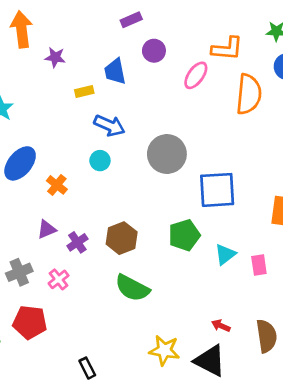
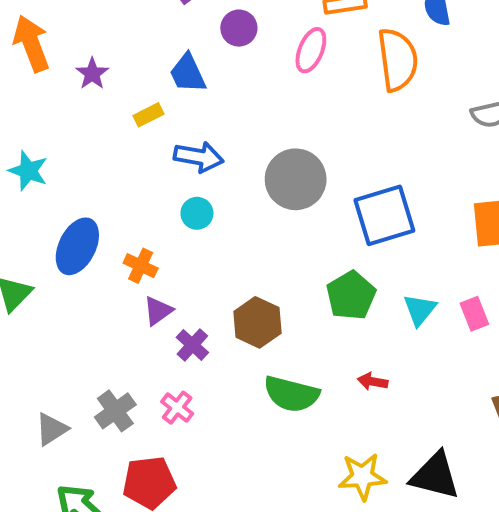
purple star: (55, 57) -> (92, 74), turned -30
purple triangle: (47, 229) -> (158, 311), moved
red arrow: (221, 326) -> (373, 381), moved

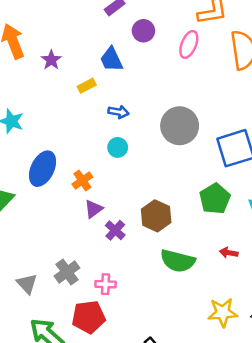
blue arrow: (199, 157) -> (119, 112), size x0.7
orange cross: (141, 266) -> (82, 181), turned 30
pink cross: (177, 408) -> (106, 284), moved, turned -36
gray triangle: (52, 429) -> (27, 284), turned -40

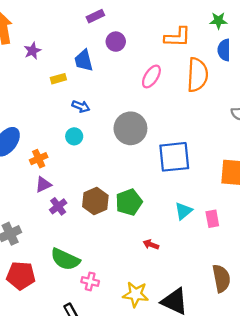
pink ellipse: (189, 44) -> (151, 76), moved
green pentagon: (215, 199) -> (129, 202), moved
green semicircle: (178, 261) -> (65, 259), moved
pink cross: (106, 284) -> (90, 281), moved

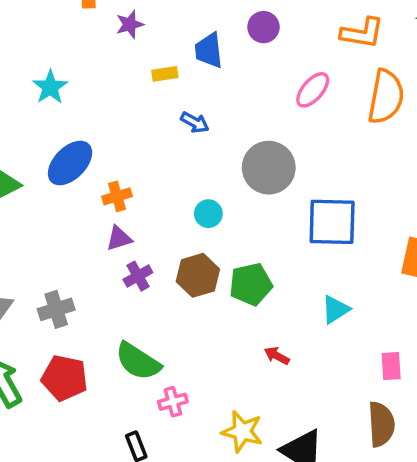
cyan circle: (74, 136) -> (208, 214), moved
pink rectangle: (212, 219) -> (391, 366), moved
pink cross: (90, 281) -> (173, 402), turned -36

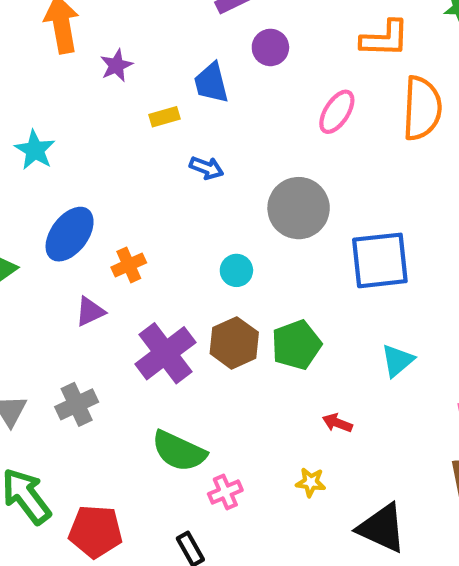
purple triangle: (119, 238) -> (90, 311), moved
purple cross: (138, 276) -> (165, 353), size x1.8
red pentagon: (64, 378) -> (96, 531), moved
yellow star: (242, 432) -> (311, 482), moved, size x0.6

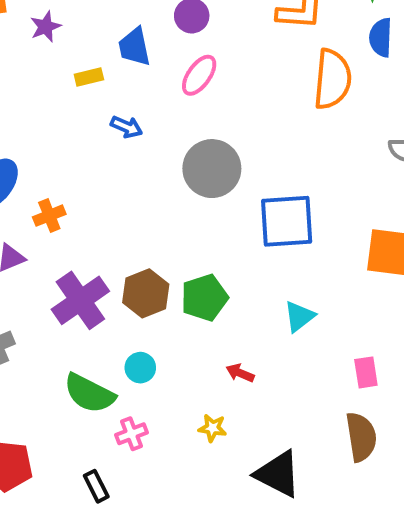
pink ellipse: (337, 112) -> (199, 75), moved
cyan circle: (236, 270) -> (140, 368), moved

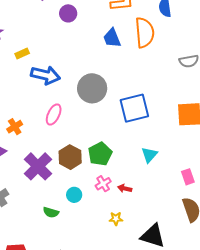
blue trapezoid: (134, 47) -> (112, 38), moved
pink ellipse: (199, 75) -> (54, 115), moved
blue arrow: (127, 127) -> (45, 75), size x1.8
green semicircle: (89, 393) -> (51, 212), size x0.6
pink cross: (132, 434) -> (103, 184), moved

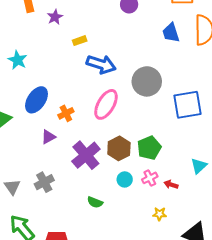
pink ellipse: (54, 115) -> (106, 104), size x1.4
cyan triangle: (149, 155) -> (199, 166), moved
cyan circle: (74, 195) -> (125, 179), moved

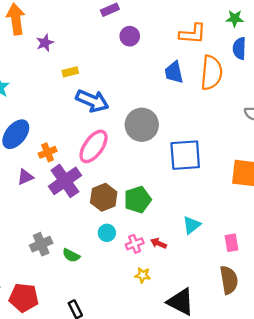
purple cross: (86, 155) -> (65, 181), moved
pink cross: (150, 178) -> (135, 244), moved
gray cross: (44, 182) -> (41, 244), moved

